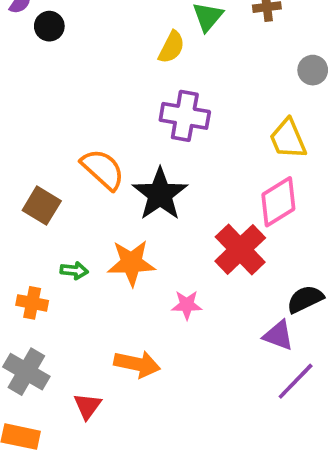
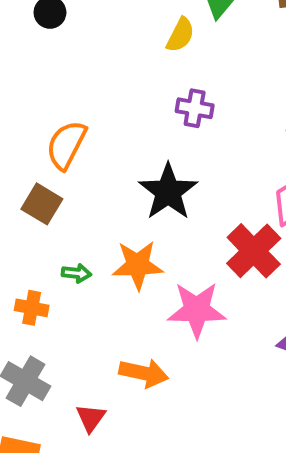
purple cross: (185, 116) -> (195, 108), size x0.7
orange semicircle: (103, 169) -> (66, 145), moved, turned -105
pink star: (187, 305) -> (197, 310), size x1.8

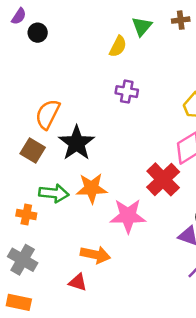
black star: (168, 192) -> (77, 143), moved
green arrow: (76, 273) -> (54, 193), size x1.6
red triangle: (91, 418) -> (78, 282), moved, turned -48

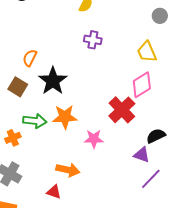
orange semicircle: (48, 114) -> (30, 58), size x0.7
orange cross: (26, 215) -> (13, 138), turned -35
pink star: (128, 216) -> (94, 139), size x0.7

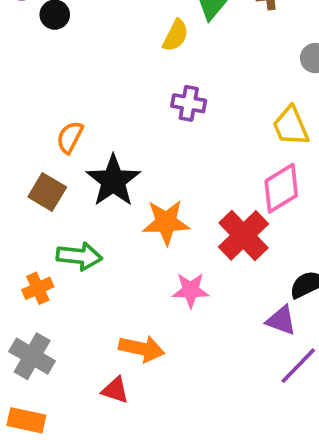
orange star: (65, 117) -> (166, 222), moved

